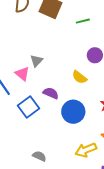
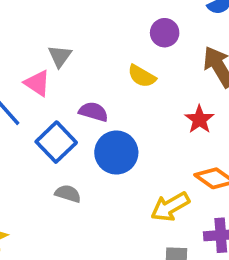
blue circle: (73, 112) -> (116, 152), moved
gray semicircle: (39, 156) -> (68, 194), moved

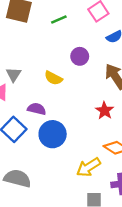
yellow semicircle: (142, 76) -> (53, 78), moved
gray semicircle: (68, 194) -> (17, 178), moved, size x1.6

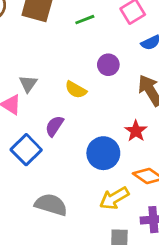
purple semicircle: (37, 109) -> (54, 126), turned -72
blue circle: (53, 134) -> (103, 153), moved
gray semicircle: (17, 178) -> (51, 205), moved

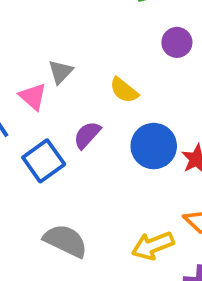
purple circle: (108, 65) -> (177, 42), moved
blue circle: (103, 153) -> (154, 146), moved

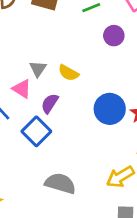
yellow semicircle: (124, 90) -> (68, 73), moved
purple semicircle: (87, 135) -> (50, 103), moved

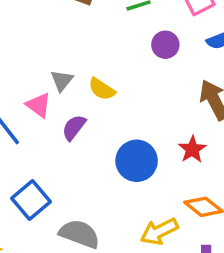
blue circle: (110, 109) -> (137, 161), moved
blue square: (36, 131) -> (31, 200), moved

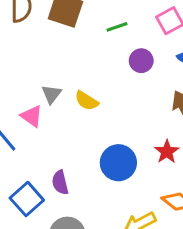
purple semicircle: (74, 127) -> (60, 182), moved, turned -50

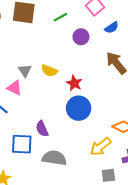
red star: (167, 152) -> (74, 83), moved
blue square: (27, 199) -> (22, 144), turned -35

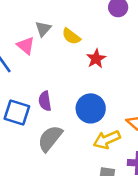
blue circle: (79, 108) -> (91, 108), moved
gray semicircle: (54, 158) -> (50, 138), turned -75

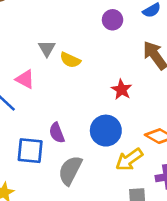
gray triangle: (43, 29) -> (47, 48), moved
red star: (96, 59) -> (122, 90), moved

